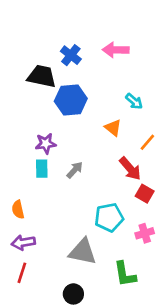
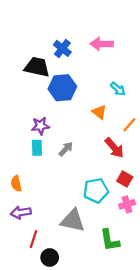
red square: (145, 194) -> (125, 179), moved
red line: (22, 273) -> (33, 239), moved
black circle: (73, 294) -> (50, 258), moved

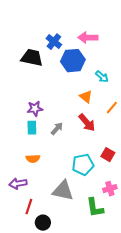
blue hexagon: (62, 88) -> (73, 61), moved
red arrow: (114, 148) -> (87, 123), moved
orange semicircle: (16, 184) -> (33, 159), moved, turned -80
pink cross: (127, 204) -> (110, 189), moved

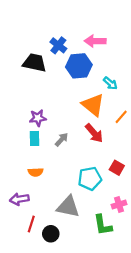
orange triangle: (86, 97) -> (93, 105), size x1.6
black circle: (43, 223) -> (51, 234), moved

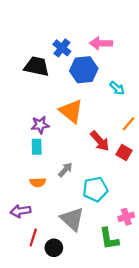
orange triangle: (93, 105) -> (71, 111), moved
gray arrow: (62, 140) -> (65, 170), moved
red square: (117, 168) -> (124, 152), moved
gray triangle: (68, 207) -> (72, 219), turned 30

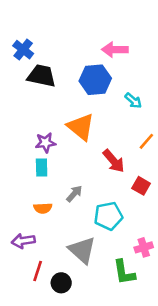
blue cross: (62, 48) -> (23, 50), moved
red square: (124, 152) -> (141, 186), moved

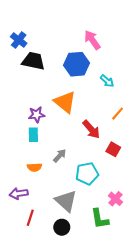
pink arrow: (115, 50) -> (92, 40), turned 54
pink cross: (144, 247) -> (115, 199), turned -32
black circle: (61, 283) -> (62, 227), moved

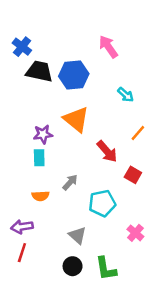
blue hexagon: (77, 64) -> (74, 75), moved
gray triangle: (66, 201) -> (77, 235), size x0.7
red line: (30, 218) -> (22, 253), moved
green L-shape: (100, 219) -> (106, 269), moved

